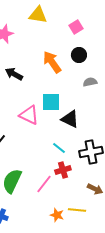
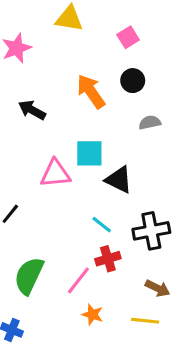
pink triangle: (29, 115) -> (55, 174), turned -30
yellow line: (77, 210) -> (145, 321), moved
orange star: (57, 215) -> (92, 314), moved

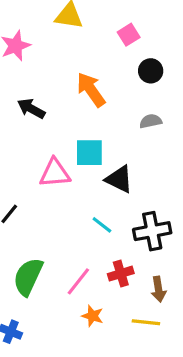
black circle: (133, 81) -> (151, 71), moved
red cross: (108, 259) -> (121, 274), moved
brown arrow: (157, 288) -> (158, 289), turned 55

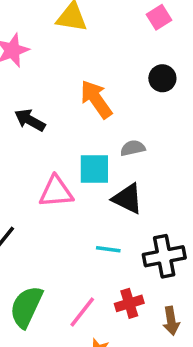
pink square: (129, 35) -> (159, 17), moved
gray semicircle: (151, 121) -> (133, 148), moved
cyan line: (102, 225) -> (108, 249), turned -30

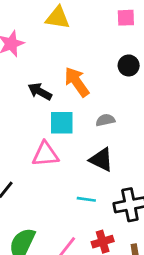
pink square: (159, 17) -> (126, 18), turned 30
black arrow: (30, 120) -> (40, 91), moved
cyan square: (94, 169) -> (62, 123), moved

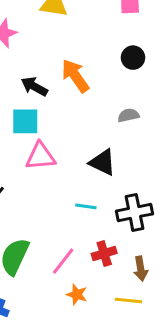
gray semicircle: (105, 120) -> (128, 115), moved
cyan square: (62, 123) -> (25, 121), moved

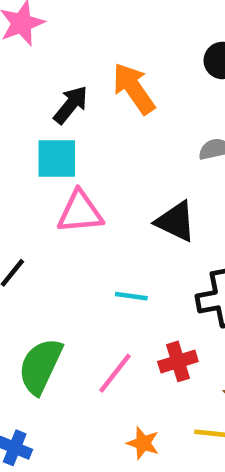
black arrow: (34, 86) -> (71, 105), turned 100
cyan line: (86, 206) -> (131, 296), moved
orange star: (77, 294) -> (143, 443), moved

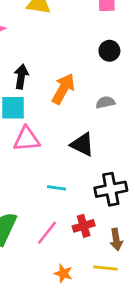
orange arrow: (134, 88) -> (63, 89), moved, turned 64
black arrow: (71, 105) -> (21, 77), turned -30

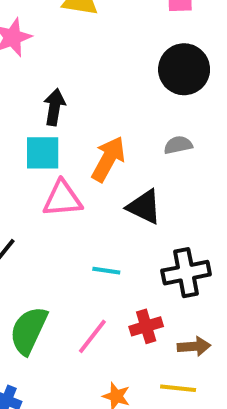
black circle: (109, 51) -> (184, 69), size x1.6
orange arrow: (63, 89) -> (108, 159), moved
brown arrow: (116, 239) -> (194, 346), turned -85

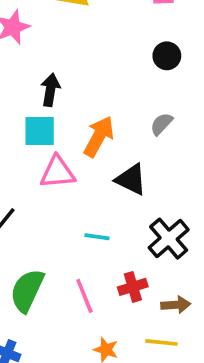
black circle: (184, 69) -> (167, 56), size x0.6
gray semicircle: (178, 145) -> (161, 124), turned -35
black cross: (186, 273) -> (169, 239), turned -30
pink line: (92, 336) -> (84, 296), turned -60

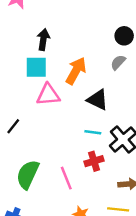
black circle: (167, 56) -> (124, 36), moved
cyan line: (97, 237) -> (93, 132), moved
red cross: (133, 287) -> (94, 161), moved

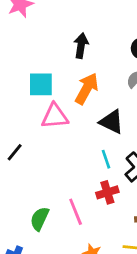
black arrow: (43, 39) -> (81, 46), moved
cyan line: (93, 132) -> (106, 159), turned 63
green semicircle: (28, 174) -> (40, 219), moved, size x0.7

